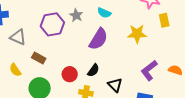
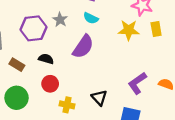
yellow star: (137, 34) -> (129, 30), moved
black semicircle: (93, 70) -> (46, 59), moved, turned -112

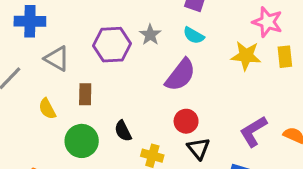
black semicircle: (46, 59) -> (123, 131), moved, turned -136
brown rectangle: (17, 65) -> (85, 94), turned 56
red circle: (50, 84) -> (186, 121), moved

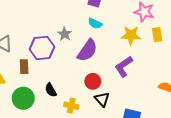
gray star: (150, 35) -> (65, 34), moved
purple hexagon: (112, 45) -> (42, 48), moved
purple L-shape: (253, 131) -> (124, 67), moved

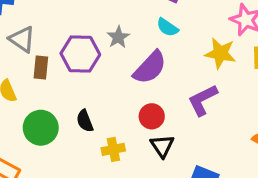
brown rectangle: (24, 67) -> (41, 67), moved
yellow cross: (71, 106) -> (113, 149), turned -32

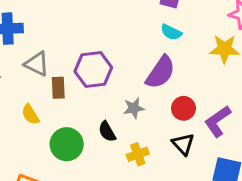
gray star: (118, 37) -> (134, 108), moved, turned 30
purple L-shape: (203, 100) -> (218, 121), moved
red circle: (152, 116) -> (183, 108), moved

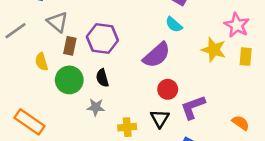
gray star: (134, 108) -> (96, 107), moved
black semicircle: (107, 132) -> (102, 78), moved
green circle: (67, 144) -> (69, 80), moved
yellow cross: (138, 154) -> (127, 127), moved

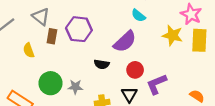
yellow rectangle: (246, 57) -> (199, 40), size x1.5
black semicircle: (102, 78) -> (102, 64), moved, turned -64
green circle: (69, 80) -> (50, 83), moved

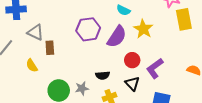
purple hexagon: (79, 29) -> (88, 29), moved
yellow star: (173, 35) -> (143, 29), moved, turned 30
black semicircle: (102, 64) -> (103, 75), moved

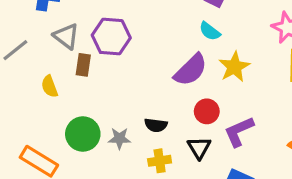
purple hexagon: (88, 29) -> (111, 37), moved

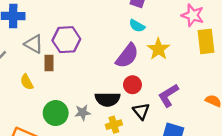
red circle: (207, 111) -> (132, 85), moved
black semicircle: (156, 125) -> (108, 99), size x1.5

